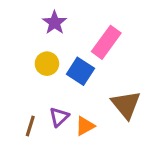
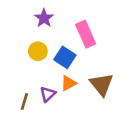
pink rectangle: (106, 42) -> (86, 34), turned -60
orange triangle: (85, 126) -> (68, 83), moved

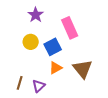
blue square: (65, 57) -> (53, 47), turned 30
purple triangle: (48, 94) -> (39, 86), moved

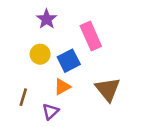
orange triangle: (56, 68) -> (62, 87), moved
brown line: (20, 83) -> (23, 97), moved

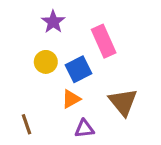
brown line: (23, 97) -> (26, 124), moved, turned -36
purple triangle: (50, 111) -> (84, 129), moved, turned 36

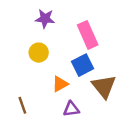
purple star: (53, 22) -> (45, 19), turned -30
blue square: (78, 69) -> (83, 65), moved

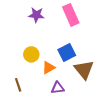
pink rectangle: (88, 35) -> (71, 15), moved
yellow circle: (39, 53) -> (31, 54), moved

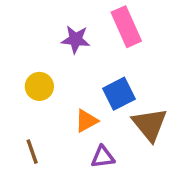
purple star: (36, 15) -> (76, 39), moved
yellow circle: (31, 54) -> (39, 86), moved

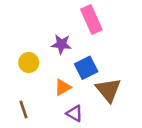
purple star: (76, 39) -> (61, 44), moved
purple triangle: (103, 157) -> (74, 113), turned 36

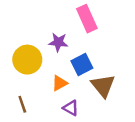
yellow circle: (29, 63) -> (27, 60), size x1.5

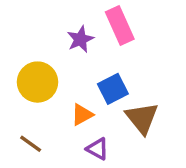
purple star: (58, 42) -> (80, 39), moved, turned -30
brown line: (22, 104) -> (31, 144), turned -35

